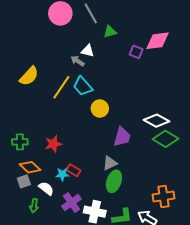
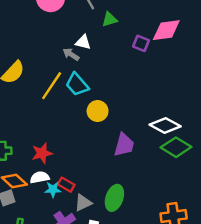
gray triangle: (110, 163) -> (83, 203), moved
white semicircle: (46, 188) -> (40, 177), moved, turned -49

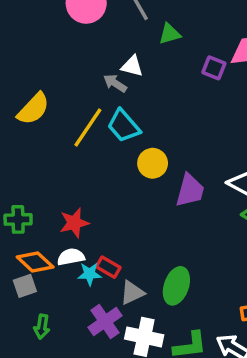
purple trapezoid: (124, 145) -> (190, 190), moved

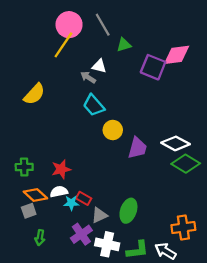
purple square: (214, 68) -> (153, 67), size x1.6
yellow line: (88, 127) -> (63, 45), moved

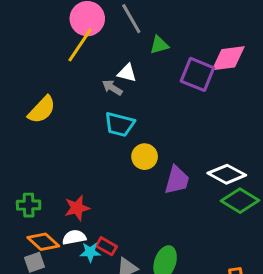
cyan trapezoid: (94, 105) -> (120, 124), turned -35

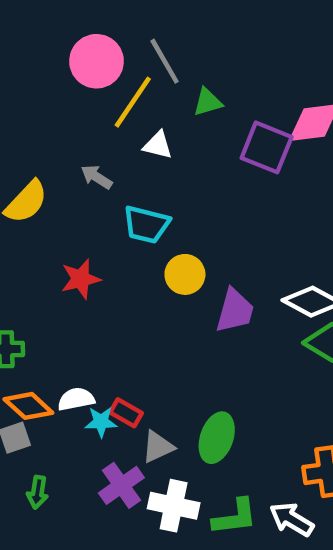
yellow line: (80, 45) -> (133, 102), moved
gray arrow: (112, 88) -> (96, 177), moved
red star: (77, 208) -> (81, 279), moved

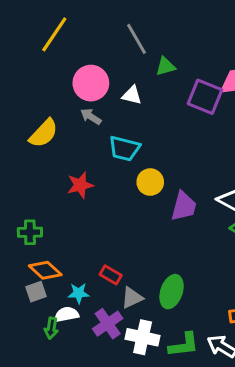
pink circle: (96, 61) -> (91, 83), moved
yellow line: (133, 102) -> (54, 34), moved
white semicircle: (76, 399) -> (66, 314), moved
cyan star: (101, 422) -> (79, 293), moved

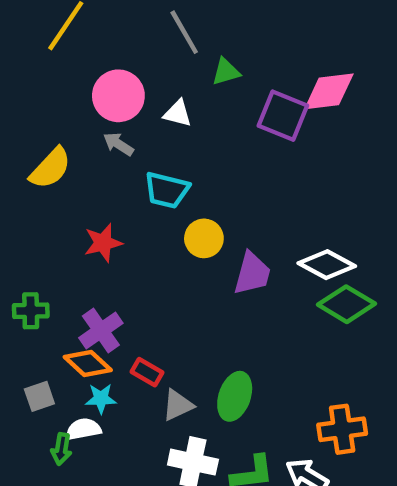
orange diamond: (45, 270) -> (88, 363), moved
purple cross: (108, 324) -> (101, 331), moved

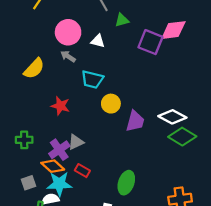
red star: (103, 243) -> (60, 106), turned 30
cyan star: (101, 399) -> (59, 184), size x1.6
gray triangle: (178, 405) -> (76, 142), moved

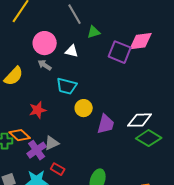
red star: (60, 106) -> (38, 110), turned -30
white diamond: (172, 117) -> (140, 120), turned -30
orange diamond: (53, 166) -> (20, 135), moved

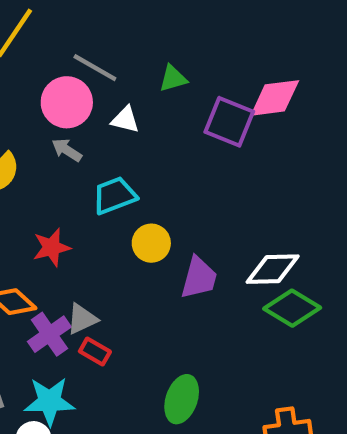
gray line: (75, 14) -> (95, 68), moved, turned -30
cyan trapezoid: (67, 86) -> (114, 195), turned 145
red rectangle: (58, 169) -> (95, 351), moved

